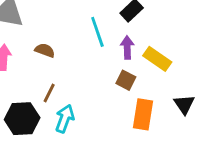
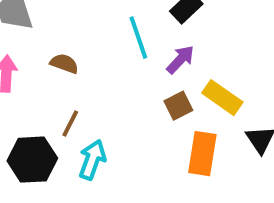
purple arrow: (127, 47) -> (180, 60), turned 45
yellow rectangle: (157, 59) -> (222, 98), moved
brown square: (126, 80) -> (178, 106), turned 36

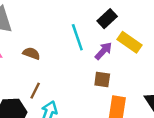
yellow rectangle: (222, 98) -> (130, 42), moved
brown square: (178, 106) -> (102, 79), turned 35

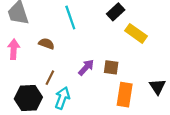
cyan line: (77, 37) -> (70, 18), moved
purple arrow: (103, 51) -> (86, 67), moved

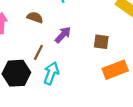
purple arrow: (86, 67) -> (63, 35), moved
orange rectangle: (125, 95) -> (115, 70), turned 60

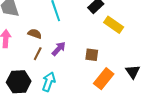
brown line: (38, 52) -> (38, 54), moved
orange rectangle: (115, 70) -> (104, 79), turned -30

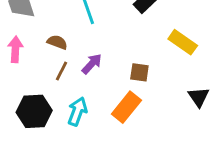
yellow rectangle: (114, 25) -> (183, 42), moved
orange rectangle: (104, 79) -> (126, 107), moved

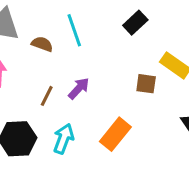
brown semicircle: (57, 42) -> (42, 44), moved
brown square: (139, 72) -> (146, 84), moved

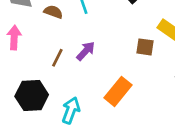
cyan arrow: (64, 139) -> (71, 110), moved

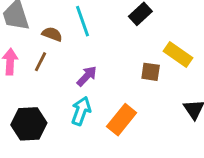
brown line: (57, 58) -> (40, 62), moved
cyan arrow: (71, 110) -> (81, 111), moved

